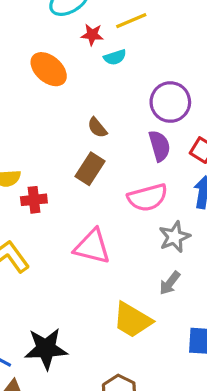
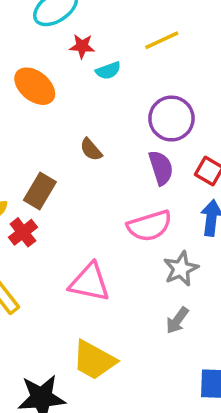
yellow line: (131, 21) -> (162, 40), moved
brown rectangle: (90, 169) -> (40, 191), moved
red cross: (34, 200) -> (23, 232), turned -30
yellow trapezoid: (132, 320) -> (94, 360), moved

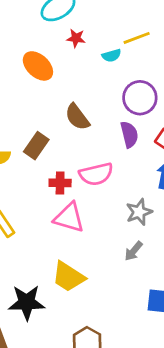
cyan semicircle: (108, 71) -> (111, 56), moved
brown semicircle: (91, 150) -> (77, 117), size x1.5
pink semicircle: (149, 226) -> (96, 174), moved
red cross: (23, 232) -> (60, 183), moved, turned 35

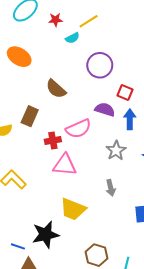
red star: (76, 38) -> (56, 20), moved
purple semicircle: (129, 134) -> (105, 110), moved, turned -48
gray arrow: (134, 251) -> (111, 188), moved, turned -42

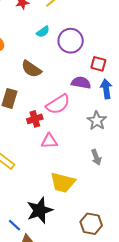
cyan semicircle: (72, 38) -> (43, 32), moved
pink triangle: (65, 165) -> (49, 141), size x0.7
blue line: (18, 246) -> (15, 225), turned 32

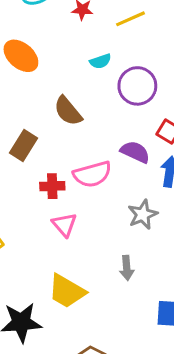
pink triangle: (49, 141) -> (64, 225), turned 36

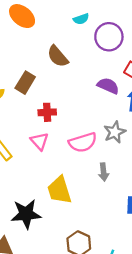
pink semicircle: (92, 174) -> (83, 142), moved
pink triangle: (64, 225) -> (40, 141), moved
yellow trapezoid: (67, 291) -> (59, 190), turned 44

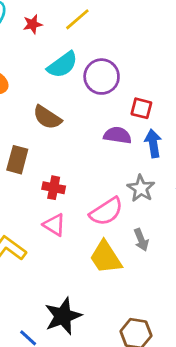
cyan semicircle: (81, 19) -> (62, 65), size x1.6
red cross: (47, 112) -> (54, 188), turned 30
yellow trapezoid: (59, 190) -> (106, 257), moved

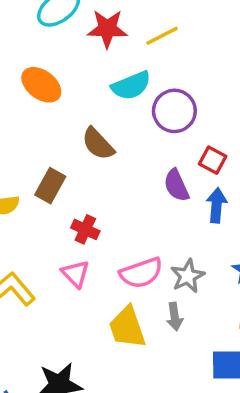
red star: (33, 24) -> (107, 29), size x1.6
purple semicircle: (117, 135) -> (176, 185), turned -136
gray star: (141, 188) -> (188, 276), moved

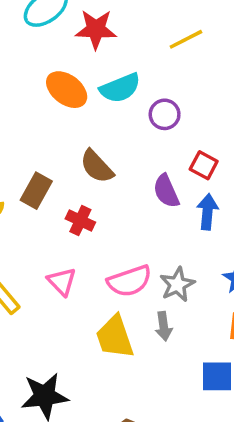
yellow line: (162, 36) -> (186, 39), moved
orange ellipse: (41, 85) -> (67, 90), moved
purple circle: (174, 111) -> (165, 114), size x0.7
brown semicircle: (98, 144) -> (97, 166), moved
red cross: (85, 229) -> (80, 221), moved

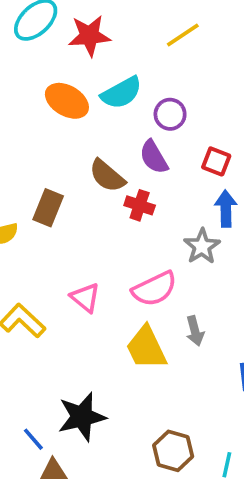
purple semicircle: (166, 191) -> (154, 157), moved
red cross: (80, 221) -> (140, 205), moved
gray star: (177, 284) -> (202, 246), moved

